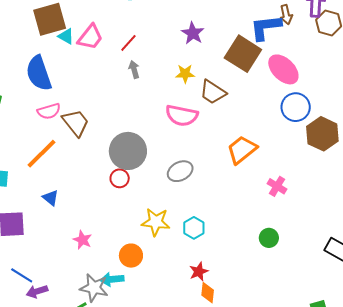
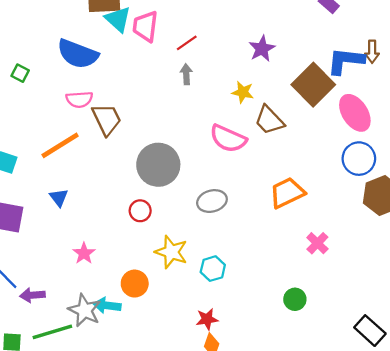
cyan triangle: (66, 36) -> (118, 19), size x1.4
pink trapezoid: (90, 37) -> (145, 26), turned 136
blue semicircle: (39, 73) -> (78, 54), turned -63
red circle: (120, 178) -> (140, 211), moved
purple arrow: (37, 291) -> (32, 295), moved

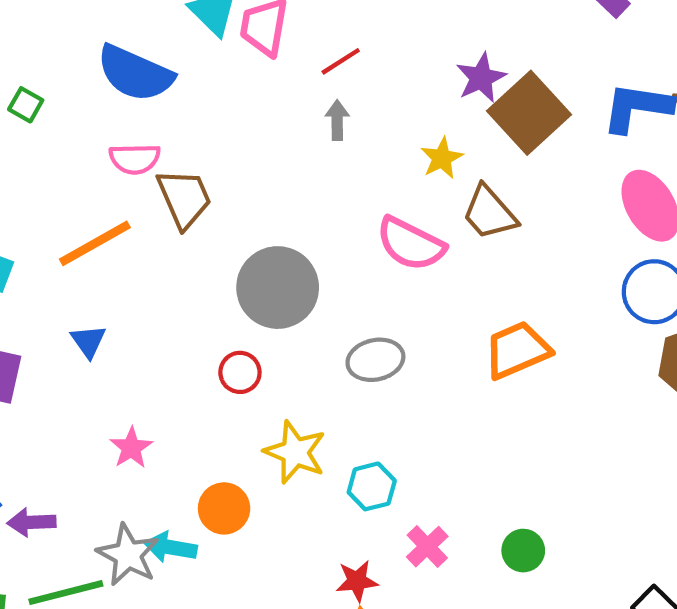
brown square: (313, 85) -> (529, 113), moved
yellow star: (243, 92) -> (442, 158), turned 30
pink cross: (317, 243) -> (427, 547), moved

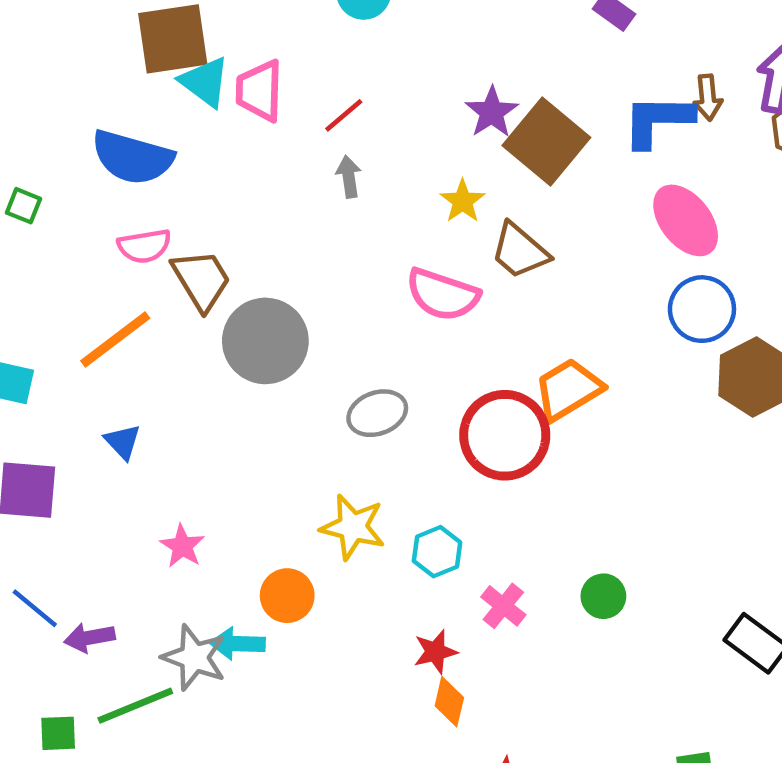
gray circle: (278, 288) -> (265, 341), moved
gray ellipse: (375, 360) -> (377, 413), moved
red circle: (240, 372) -> (505, 435), moved, size x2.0

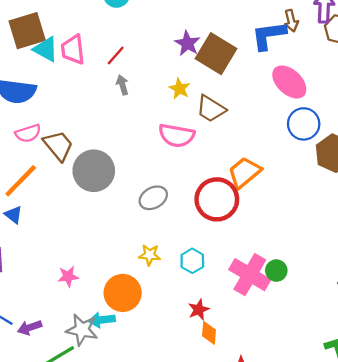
blue triangle: (123, 442) -> (13, 215), moved
yellow star: (353, 527) -> (150, 255), size x0.7
pink star: (182, 546) -> (68, 276), turned -30
orange circle: (287, 596) -> (123, 293), size x1.4
pink cross: (503, 606) -> (250, 275), moved, size x1.8

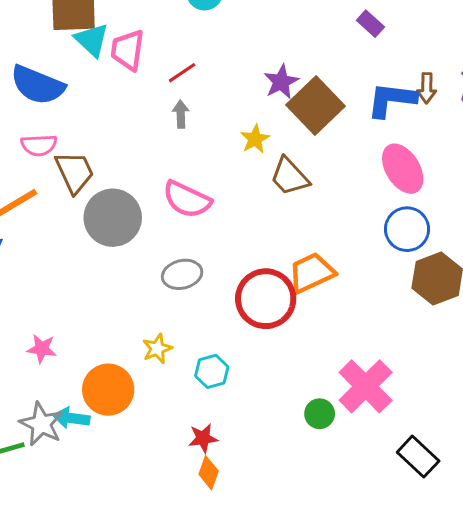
pink semicircle: (177, 135) -> (187, 199), moved
yellow star: (150, 255) -> (157, 349), turned 30
pink cross: (250, 275) -> (366, 386), moved

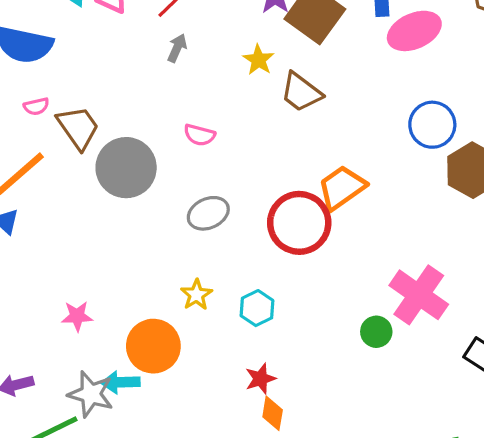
gray arrow: (181, 114) -> (177, 48), turned 36
pink semicircle: (39, 145) -> (36, 106), size x0.7
pink ellipse: (403, 169) -> (414, 31), moved, turned -72
pink semicircle: (187, 199) -> (199, 135), size x0.6

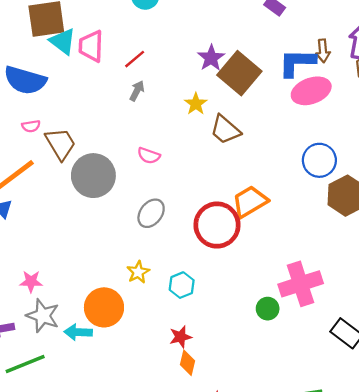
gray ellipse: (208, 213) -> (151, 213), turned -32
pink cross: (419, 295) -> (301, 284), turned 33
pink star: (77, 316) -> (31, 282), moved
gray star: (91, 394) -> (43, 316), moved

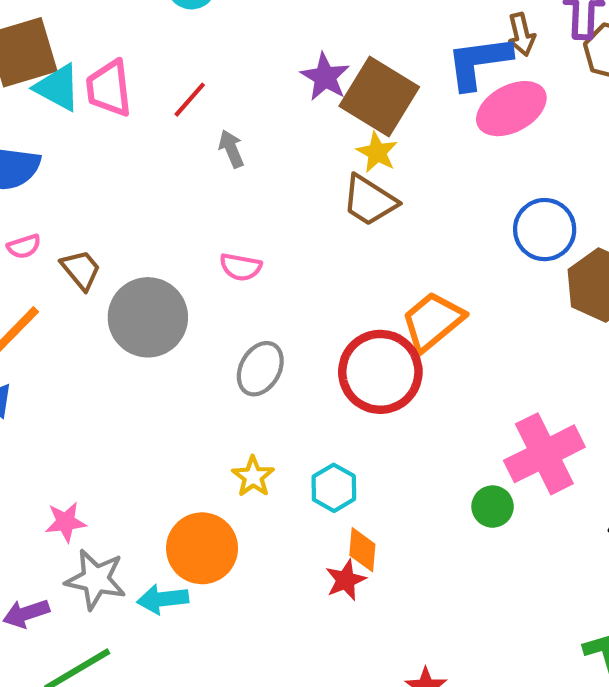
gray arrow: (137, 91) -> (231, 149), moved, turned -42
yellow star: (196, 104) -> (377, 152), moved
brown trapezoid: (60, 144) -> (81, 270), size x0.7
orange diamond: (188, 363) -> (362, 550), moved

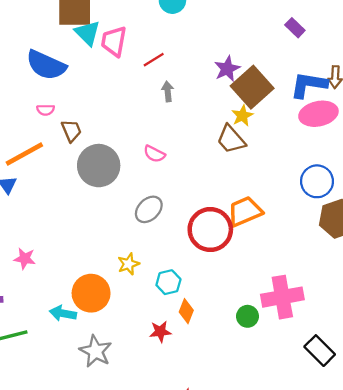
orange diamond: (362, 550) -> (186, 311), moved
gray star: (96, 579) -> (96, 351), moved

